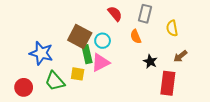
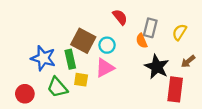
gray rectangle: (145, 14) -> (150, 28), moved
yellow semicircle: (172, 28) -> (179, 32), turned 42
green rectangle: (87, 54) -> (70, 59), moved
black star: (150, 61) -> (157, 67), size x1.6

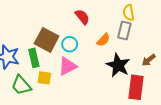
gray rectangle: (150, 28) -> (124, 31), moved
yellow semicircle: (179, 32) -> (129, 13), moved, turned -42
orange semicircle: (142, 41) -> (103, 40), turned -112

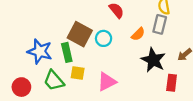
pink triangle: (68, 66) -> (107, 82), moved
red rectangle: (136, 87) -> (172, 83), size x0.7

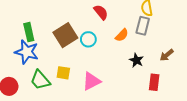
brown square: (80, 34) -> (65, 35), turned 30
green rectangle: (67, 52) -> (29, 32), moved
black star: (153, 60) -> (136, 60), size x0.6

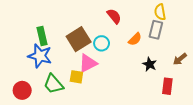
pink triangle: (91, 81) -> (88, 63), moved

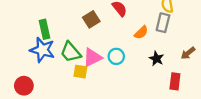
brown square: (79, 39) -> (91, 19), moved, size x0.7
cyan circle: (102, 43) -> (116, 56), moved
green trapezoid: (53, 84) -> (71, 52), moved

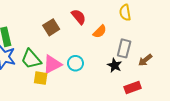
gray rectangle: (163, 23) -> (124, 48), moved
orange semicircle: (141, 32) -> (100, 32), moved
red rectangle: (175, 81) -> (133, 88), turned 63

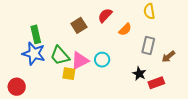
red semicircle: (79, 17) -> (105, 15), turned -98
black star: (115, 65) -> (139, 74), moved

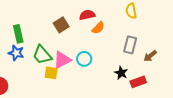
red semicircle: (105, 15) -> (87, 15), turned 35
orange semicircle: (125, 29) -> (98, 28), moved
blue star: (34, 54) -> (16, 53), size x0.7

